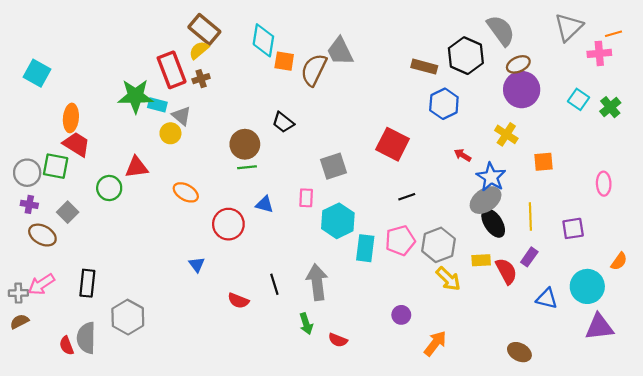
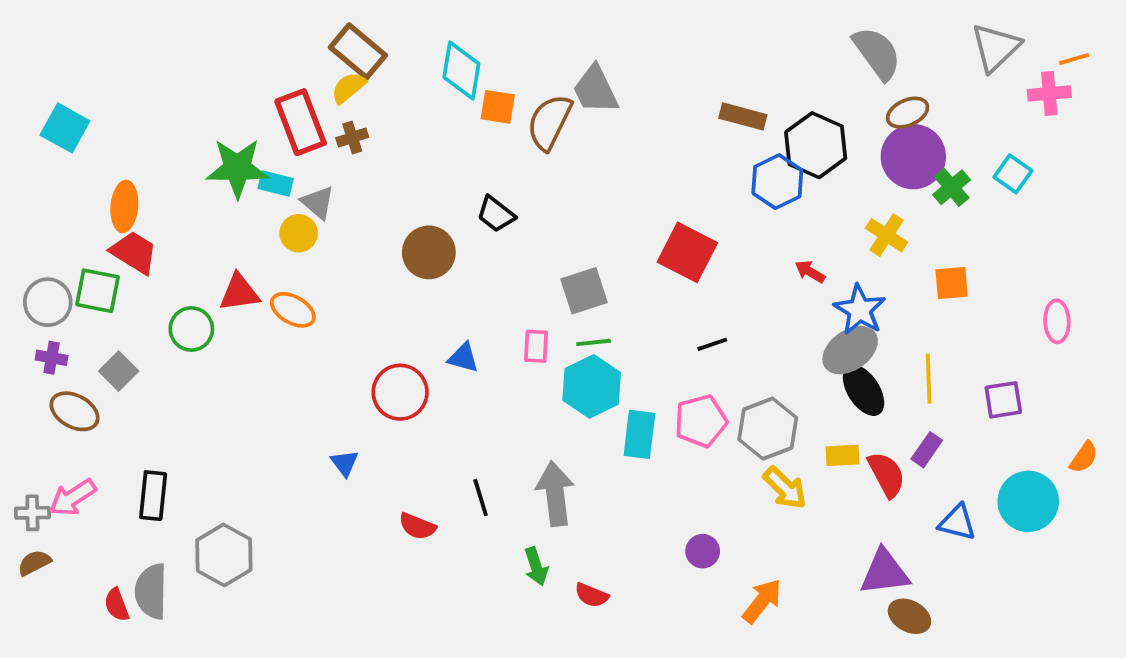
black hexagon: (466, 56) -> (816, 145), moved
green cross: (610, 107) -> (952, 187), moved
green line: (247, 167) -> (594, 342), moved
orange ellipse: (186, 192) -> (293, 310), moved
purple triangle: (599, 327) -> (885, 572), moved

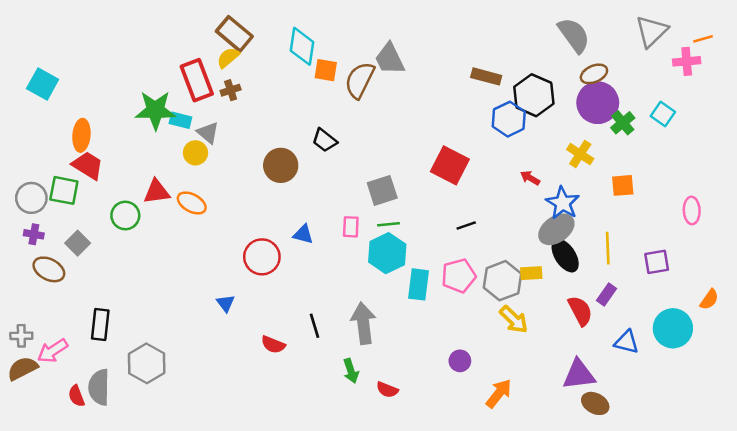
yellow rectangle: (842, 455) -> (531, 273), moved
pink arrow: (73, 498) -> (53, 351), moved
brown semicircle: (34, 563) -> (23, 368), size x1.4

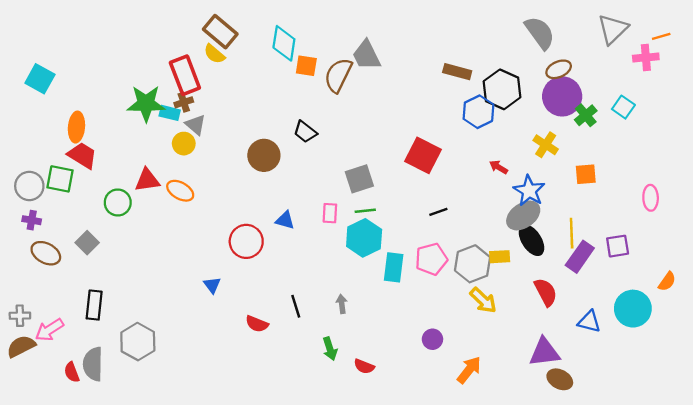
yellow semicircle: (228, 58) -> (214, 54), turned -100
brown cross: (231, 90) -> (184, 102), moved
gray square: (78, 243) -> (87, 243), moved
purple rectangle: (607, 294) -> (580, 257), moved, size x1.5
gray arrow: (363, 323) -> (342, 304), size x0.5

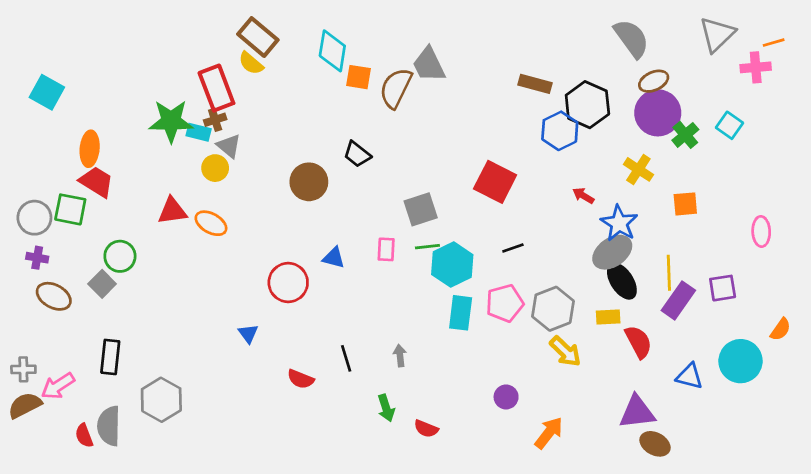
green circle: (118, 202) -> (120, 256), moved
cyan hexagon: (364, 238) -> (452, 265), moved
yellow rectangle: (500, 257) -> (608, 317), moved

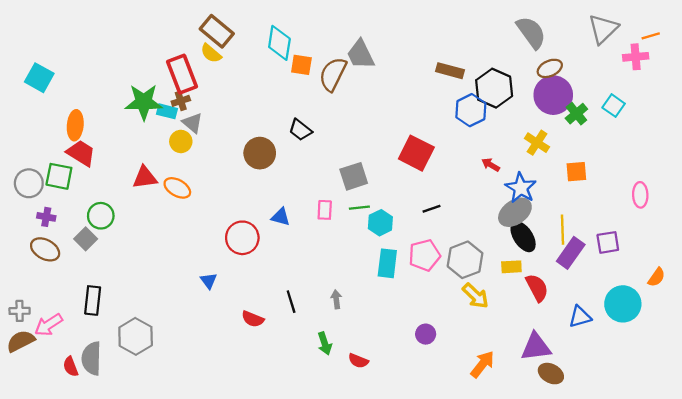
purple cross: (37, 258) -> (46, 217), moved
cyan hexagon: (452, 265) -> (380, 223), size x0.7
blue triangle: (689, 376) -> (580, 317), turned -30
orange arrow: (549, 433) -> (482, 364), moved

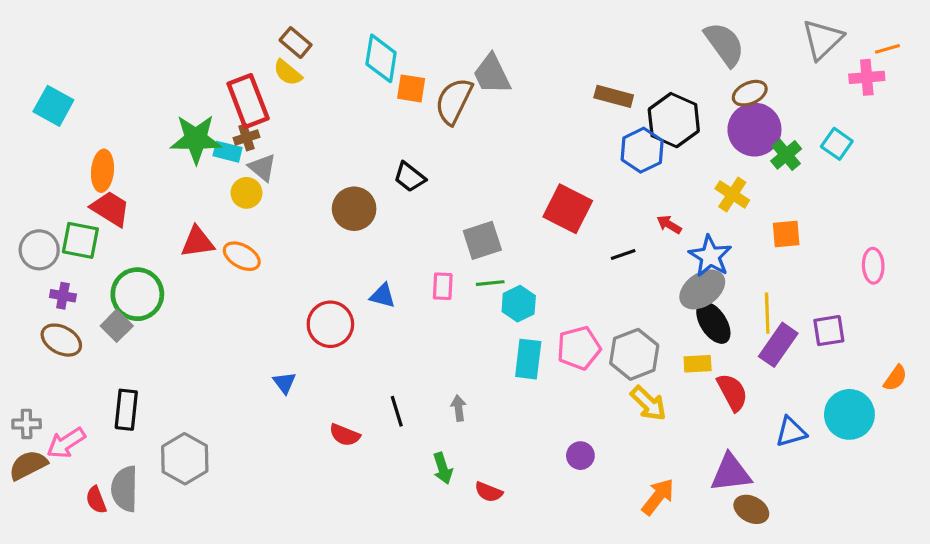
brown rectangle: (217, 31) -> (296, 43), size x0.7
black line: (431, 209) -> (623, 255), moved
green circle: (101, 216) -> (137, 294), size x1.4

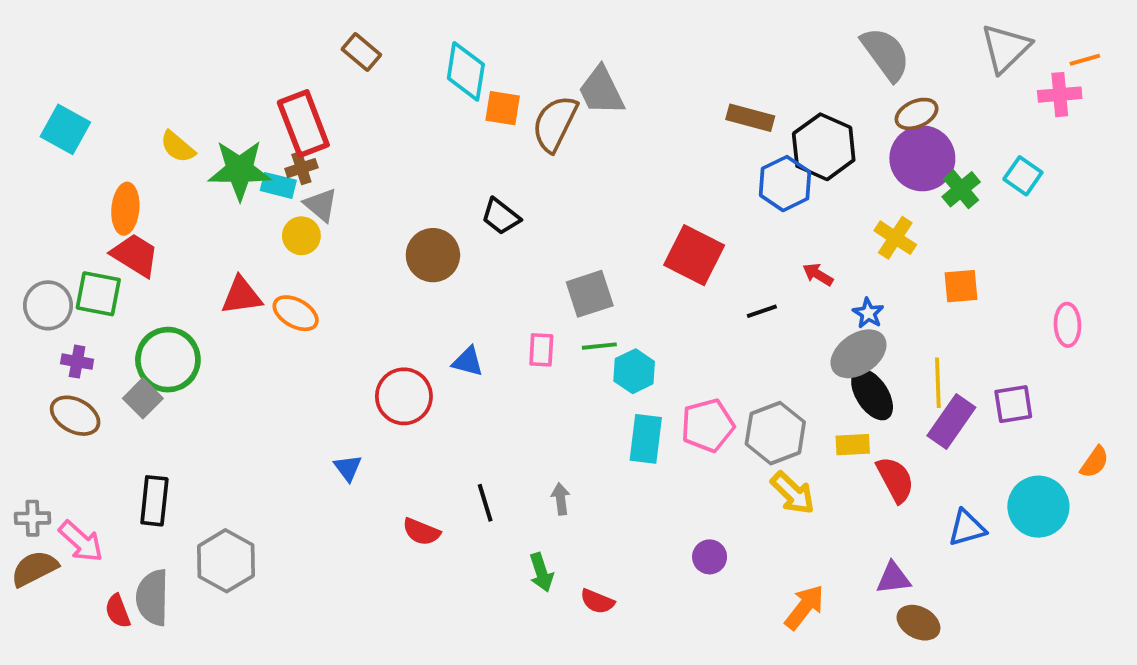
yellow semicircle: (288, 73) -> (178, 147), moved
blue star: (710, 256) -> (868, 313), size x0.6
pink arrow: (66, 443) -> (81, 541), turned -105
purple triangle: (731, 473) -> (893, 578), size x0.7

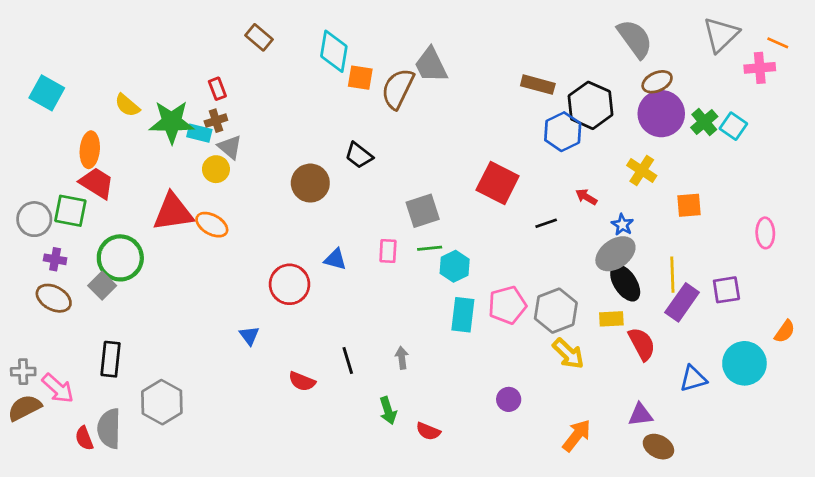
orange line: (1085, 60) -> (778, 43), turned 40
red rectangle: (303, 124) -> (217, 89), size x0.5
green cross: (961, 189) -> (704, 122), moved
red triangle: (241, 296) -> (173, 212), size x1.4

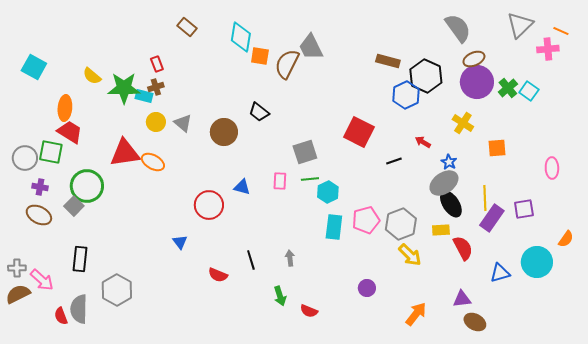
gray triangle: (230, 147) -> (183, 123), moved

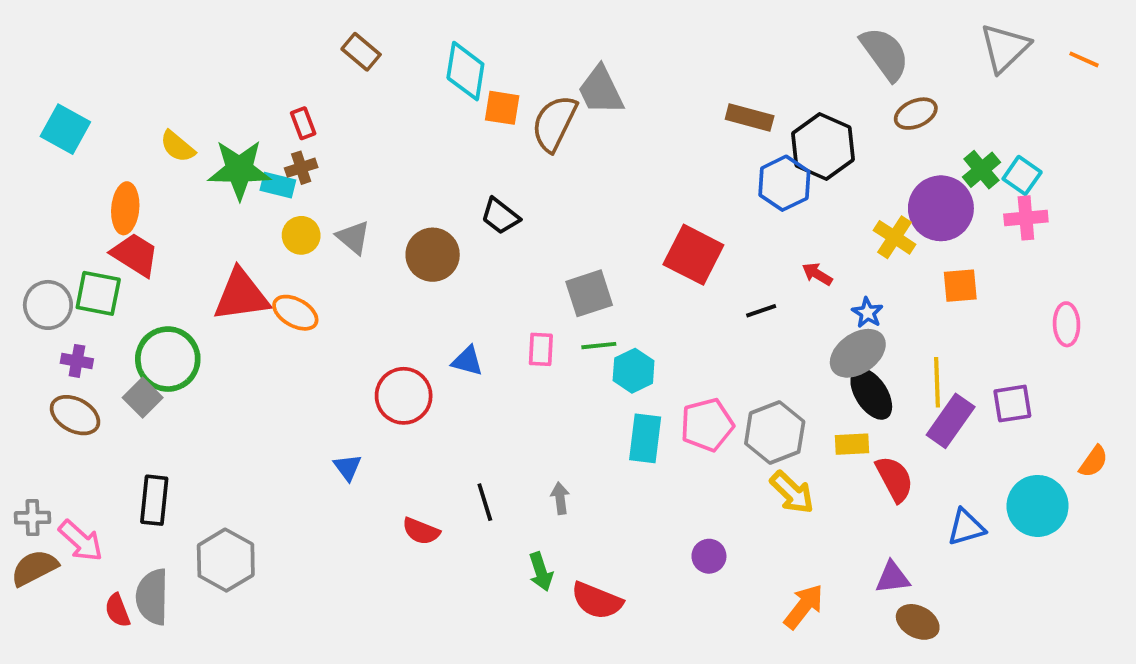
pink cross: (548, 49) -> (1026, 218), moved
purple circle: (477, 82) -> (941, 208), moved
red semicircle: (309, 311) -> (597, 601), size x1.5

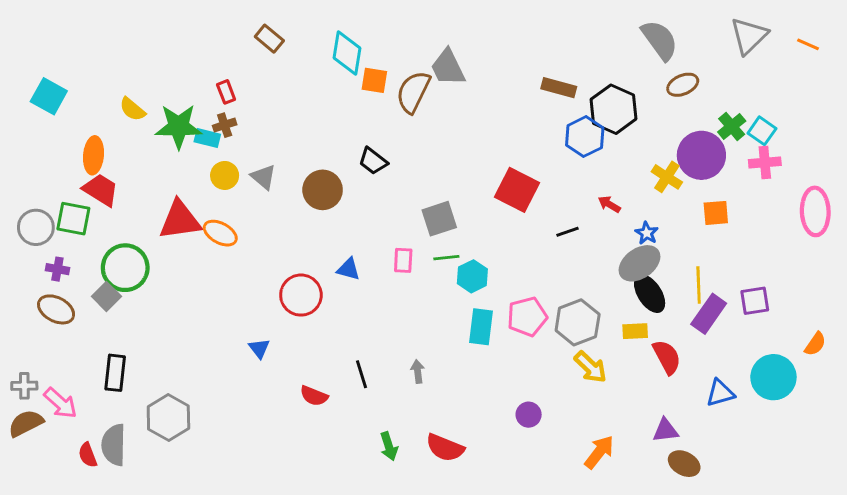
pink ellipse: (1067, 324) -> (815, 211), moved, size x1.5
green arrow: (541, 572) -> (389, 446), moved

